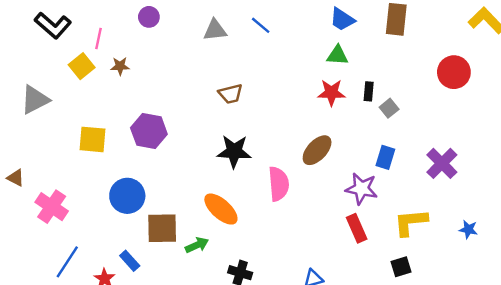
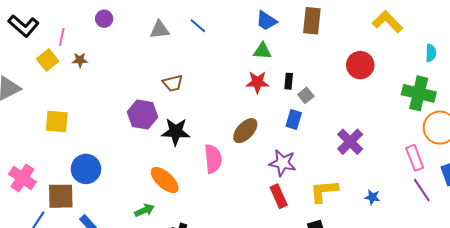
purple hexagon: (149, 131) -> (142, 114), moved
blue rectangle: (385, 157) -> (294, 120), moved
brown square: (162, 228) -> (61, 196), moved

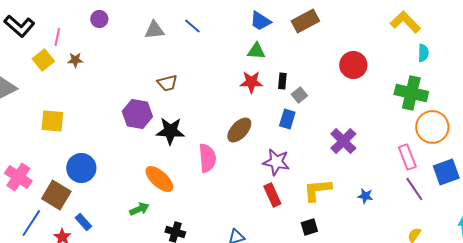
brown rectangle: (312, 21) -> (305, 21), turned 56
yellow L-shape: (387, 22) -> (405, 22), moved
brown square: (61, 196) -> (56, 195), turned 32

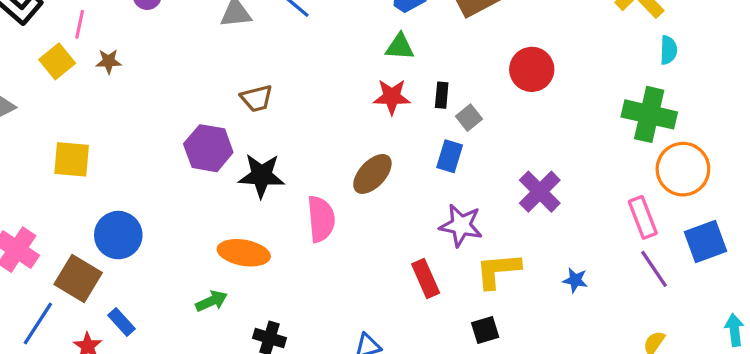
red circle: (353, 65) -> (532, 69), moved
purple star: (276, 162) -> (461, 225), moved
orange ellipse: (159, 179) -> (244, 253), turned -32

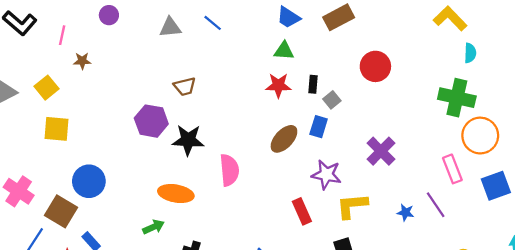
yellow square: (57, 61) -> (46, 88), moved
brown ellipse: (372, 174) -> (284, 139), moved
purple line: (654, 269) -> (436, 205), moved

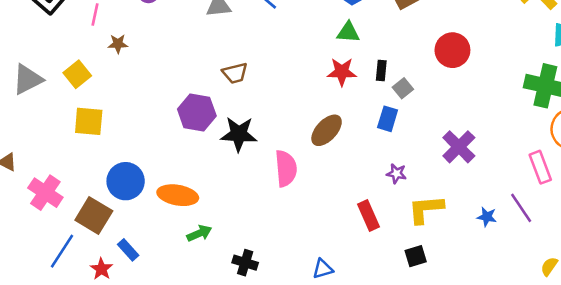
brown ellipse: (284, 139) -> (327, 130), moved
purple star: (326, 175) -> (397, 174), size x0.6
orange ellipse: (176, 194) -> (178, 195), moved

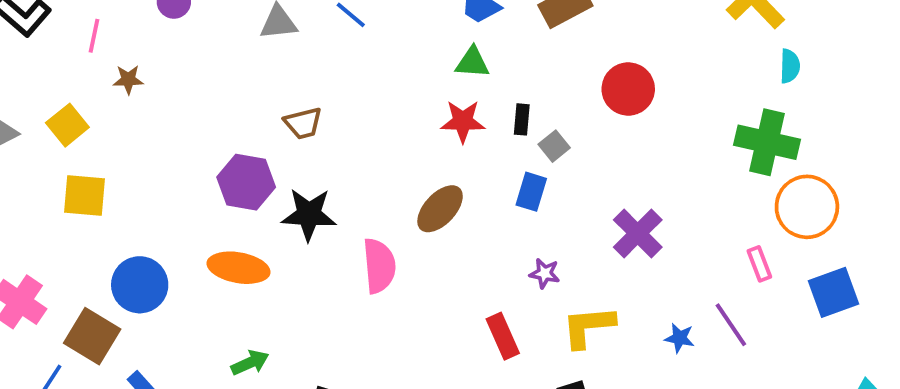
pink rectangle: (540, 167) -> (759, 264), size x0.7
orange ellipse: (178, 195) -> (239, 268), moved

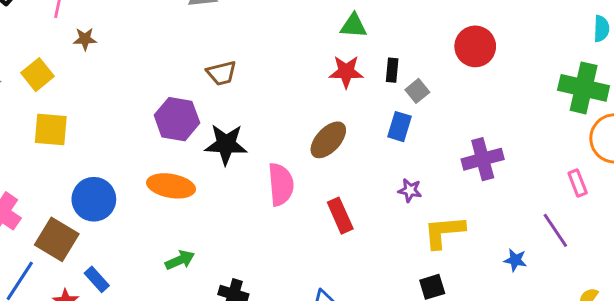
purple cross: (638, 233) -> (483, 159), turned 30
red rectangle: (503, 336) -> (340, 216), moved
blue star: (680, 338) -> (515, 260), moved

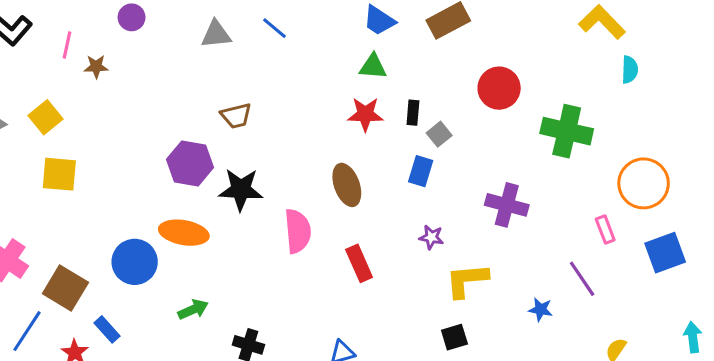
brown star: (85, 39) -> (96, 67), moved
green cross: (584, 88) -> (567, 131), moved
brown ellipse: (328, 140) -> (347, 185), turned -63
purple cross: (483, 159) -> (507, 205), turned 30
blue circle: (94, 199) -> (135, 262), moved

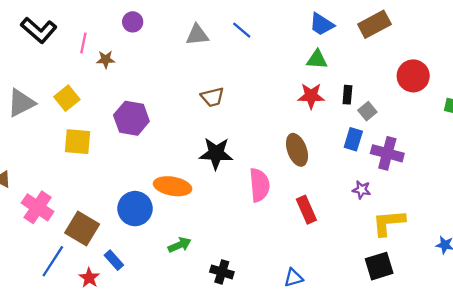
purple hexagon: (190, 163) -> (131, 118), moved
purple cross: (507, 205) -> (387, 153), moved
black square: (454, 337) -> (379, 266), size x1.4

